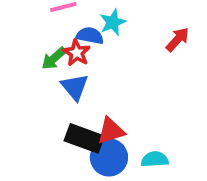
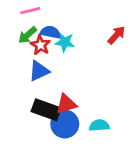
cyan star: (113, 22) -> (65, 42), moved, turned 30
green arrow: (54, 58) -> (27, 35), moved
blue triangle: (75, 87) -> (39, 71), turned 45

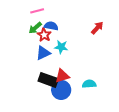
cyan star: (65, 42) -> (61, 47), moved
cyan semicircle: (99, 125) -> (89, 84), moved

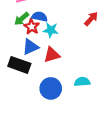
cyan star: (61, 47) -> (51, 30), moved
red triangle: (62, 76) -> (52, 55), moved
black rectangle: (48, 80) -> (19, 65), moved

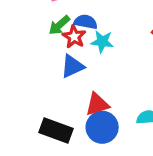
red triangle: (52, 55) -> (97, 104), moved
black rectangle: (19, 65) -> (56, 131), moved

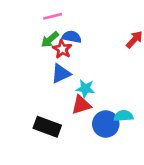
cyan star: (102, 42) -> (85, 89), moved
blue circle: (102, 127) -> (106, 124), moved

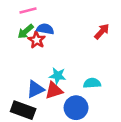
blue triangle: (61, 74) -> (35, 89), moved
cyan semicircle: (123, 116) -> (92, 83), moved

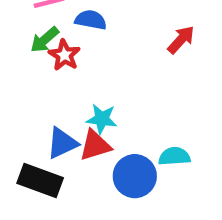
blue semicircle: (45, 29) -> (91, 20), moved
cyan semicircle: (92, 83) -> (174, 156), moved

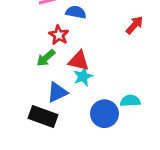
green arrow: (45, 40) -> (46, 58), moved
cyan star: (102, 119) -> (83, 76), turned -30
red triangle: (95, 145) -> (79, 61), moved, turned 30

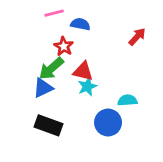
green arrow: (46, 58) -> (51, 68), size x1.4
blue triangle: (57, 92) -> (43, 88), moved
cyan semicircle: (130, 101) -> (127, 100), moved

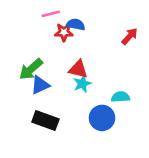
red star: (64, 46) -> (64, 32), moved, turned -30
green arrow: (51, 68) -> (31, 69), moved

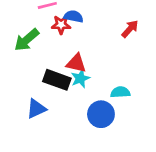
green arrow: (31, 69) -> (27, 40), moved
blue triangle: (40, 85) -> (36, 109), moved
black rectangle: (45, 121) -> (57, 80), moved

